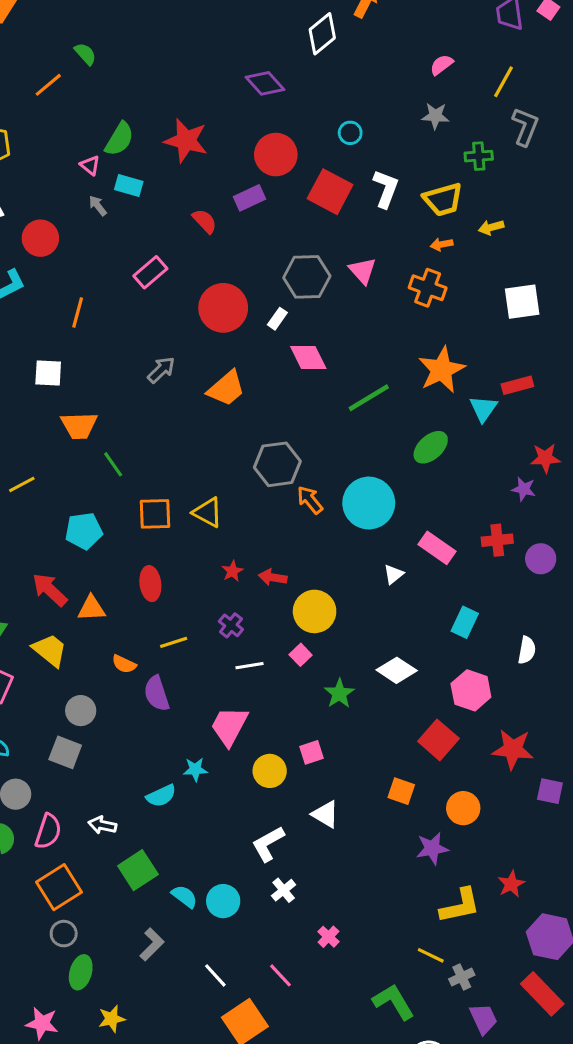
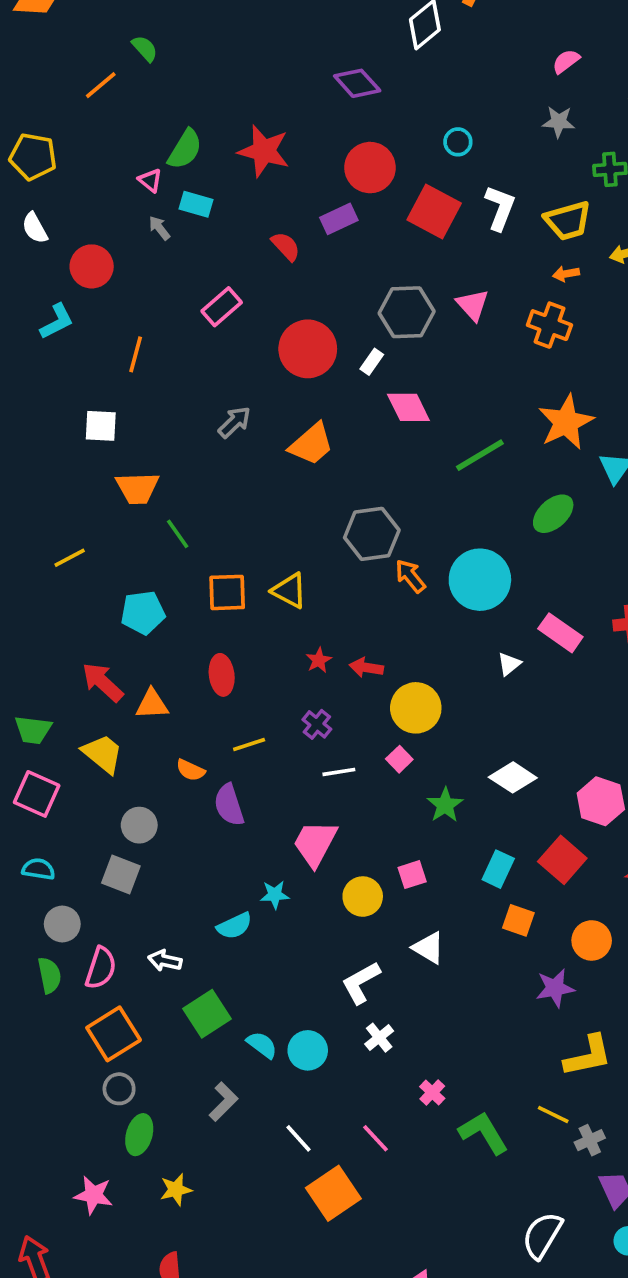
cyan rectangle: (465, 622) -> (498, 869), moved
green L-shape: (394, 1002) -> (484, 1133), moved

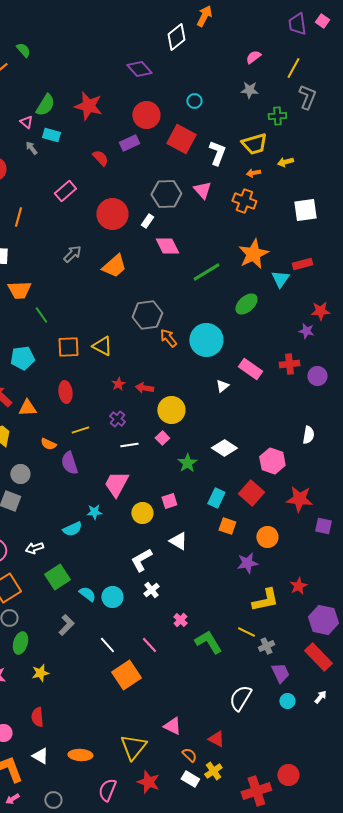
white L-shape: (500, 208) -> (217, 153), moved
white arrow: (165, 961) -> (34, 548), turned -30

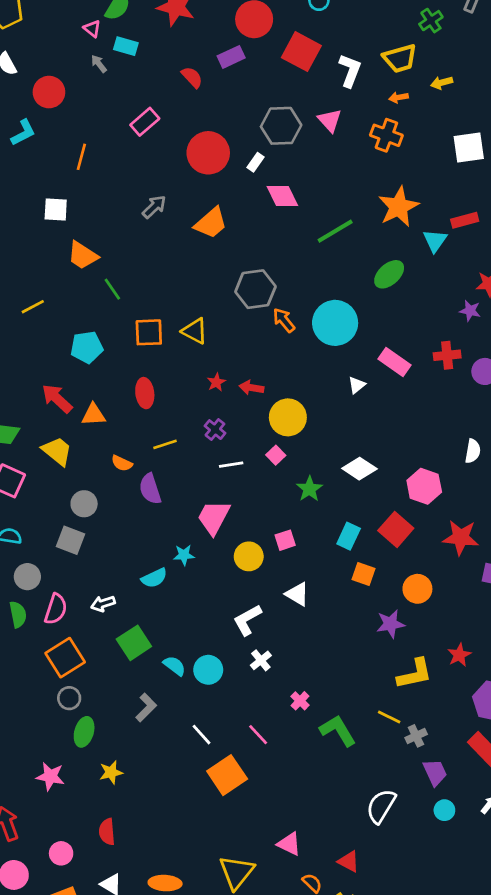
green cross: (277, 116) -> (431, 21), turned -30
orange trapezoid: (19, 290) -> (83, 255), turned 35

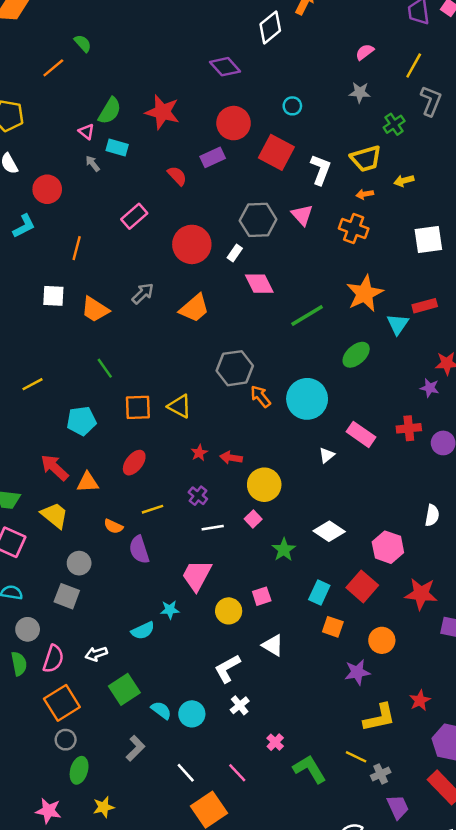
orange trapezoid: (83, 255) -> (95, 309), moved
red ellipse: (145, 393) -> (134, 463), turned 45

